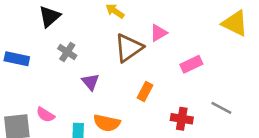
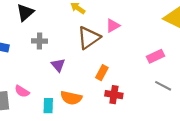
gray cross: (67, 52) -> (39, 41), turned -32
pink rectangle: (191, 64) -> (156, 56), moved
red cross: (182, 119) -> (114, 95), moved

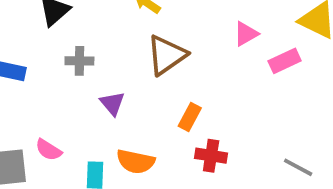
pink triangle: (113, 26) -> (246, 34), moved
pink rectangle: (156, 56) -> (285, 61), moved
gray line: (163, 86) -> (298, 167), moved

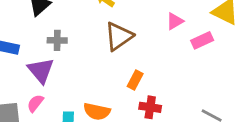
purple triangle: (112, 103) -> (41, 70), moved, size x1.5
pink semicircle: (48, 150) -> (35, 103), turned 96

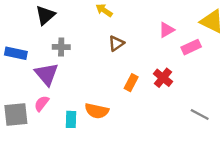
brown triangle: (119, 36) -> (116, 43), size x0.6
red cross: (150, 107) -> (163, 78), moved, turned 30

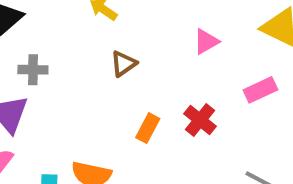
pink rectangle: (191, 47) -> (260, 90), moved

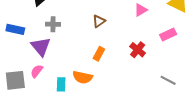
orange rectangle: (148, 128) -> (99, 54), moved

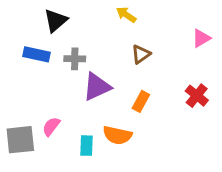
blue rectangle: (15, 29) -> (36, 54), moved
purple triangle: (41, 47) -> (97, 87), moved, turned 45

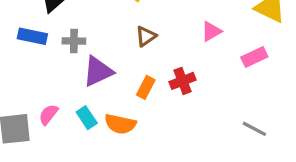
pink triangle: (201, 38) -> (211, 31), moved
red cross: (197, 96) -> (183, 81), moved, turned 30
cyan rectangle: (86, 146) -> (87, 118), moved, turned -36

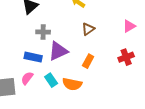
blue rectangle: (32, 36) -> (33, 57), moved
red cross: (183, 81) -> (126, 57), moved

